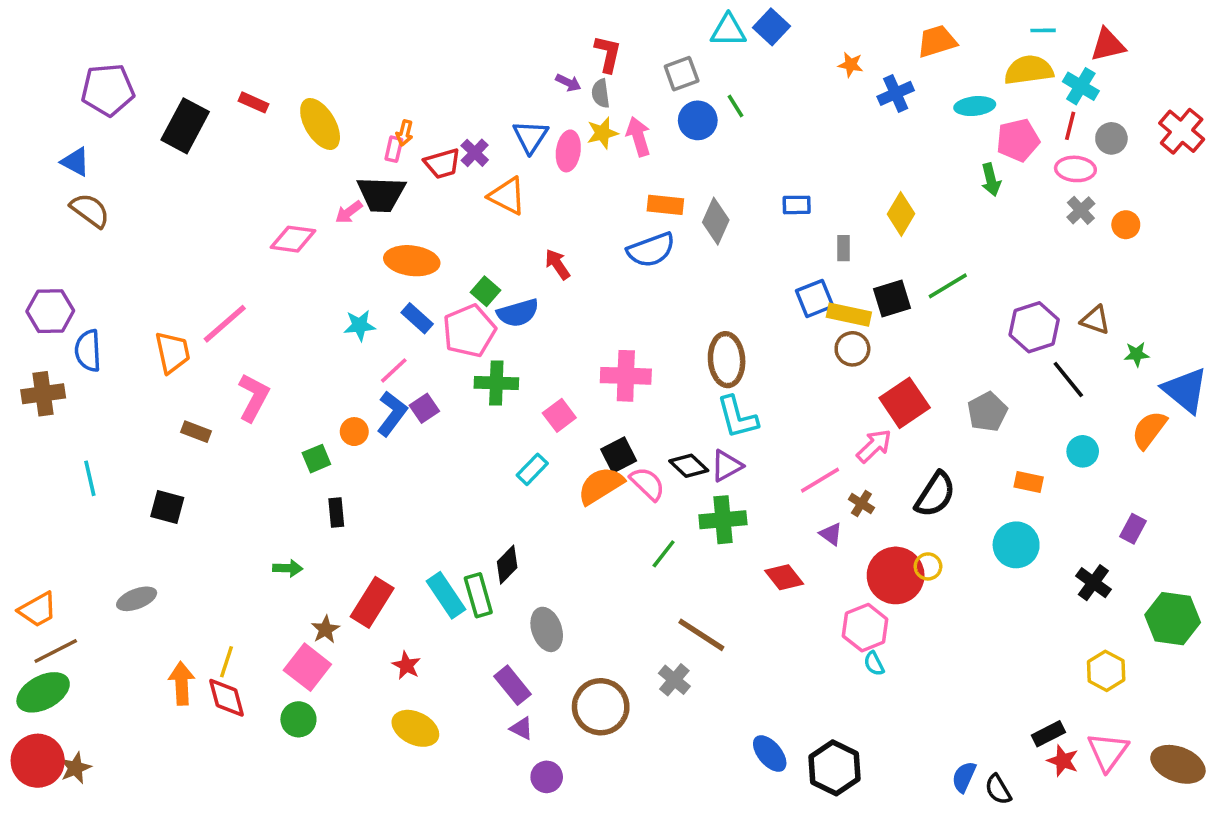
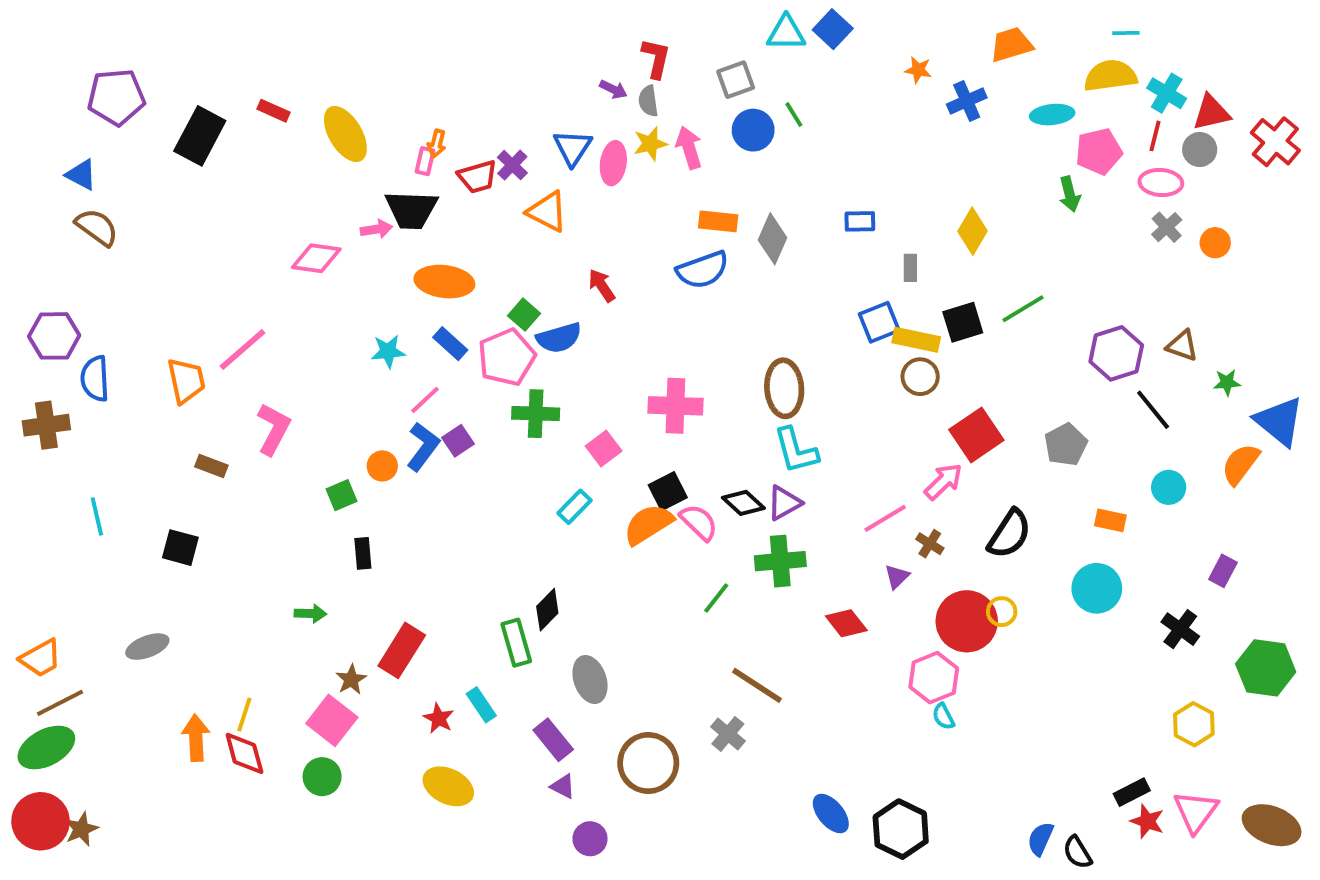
red triangle: (1108, 45) -> (1211, 113), moved
pink arrow: (349, 212) -> (376, 229), turned -152
purple triangle: (831, 534) -> (897, 577), turned 40
cyan rectangle: (446, 595) -> (481, 705), moved, size x0.7

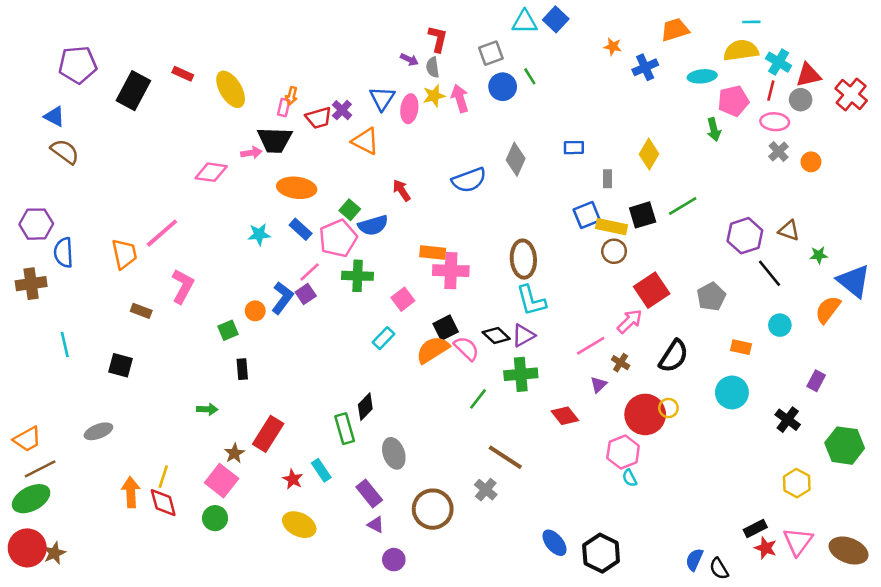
orange rectangle: (718, 221) -> (433, 253), moved
pink line: (425, 400) -> (310, 272), moved

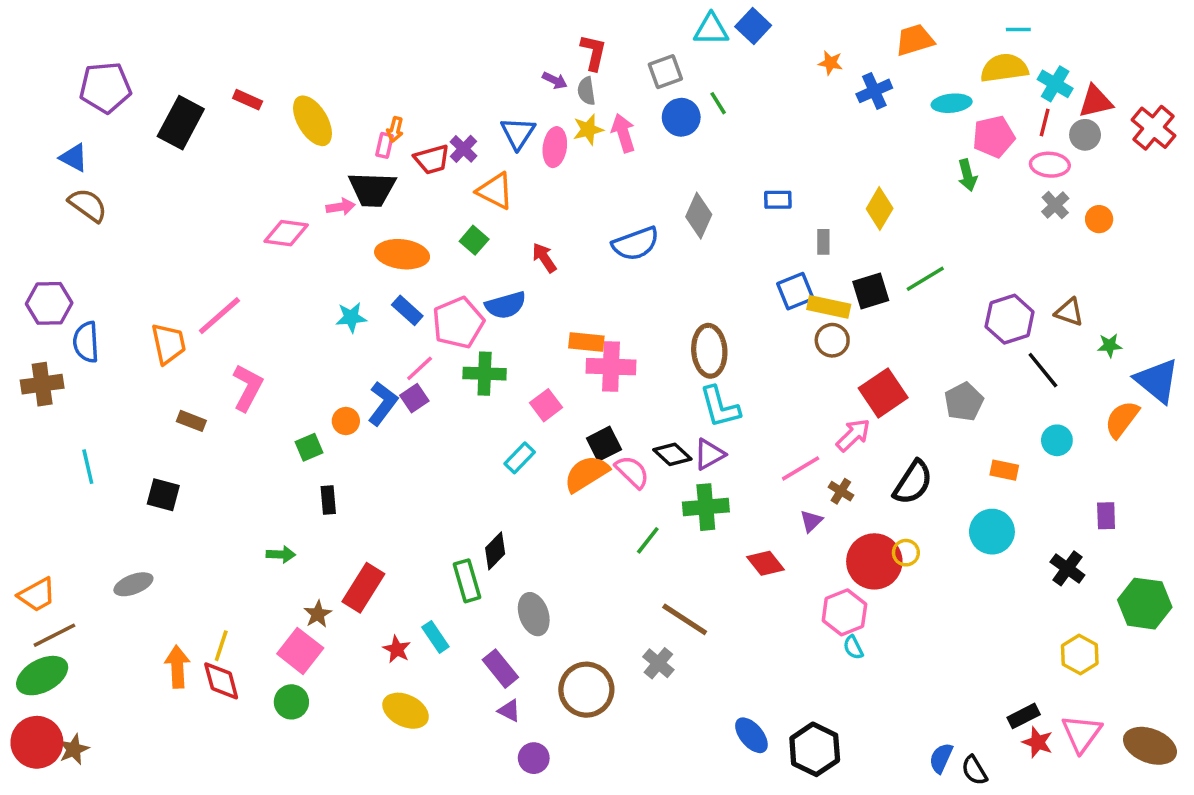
green square: (350, 210) -> (474, 240), moved
purple rectangle: (816, 381) -> (1106, 516), turned -30

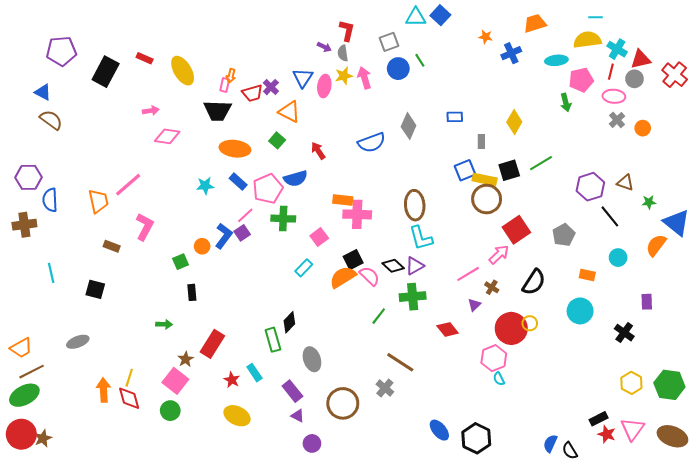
pink arrow: (341, 207) -> (151, 111), moved
brown circle: (832, 340) -> (487, 199), size x1.5
green hexagon: (1145, 604) -> (669, 385), moved

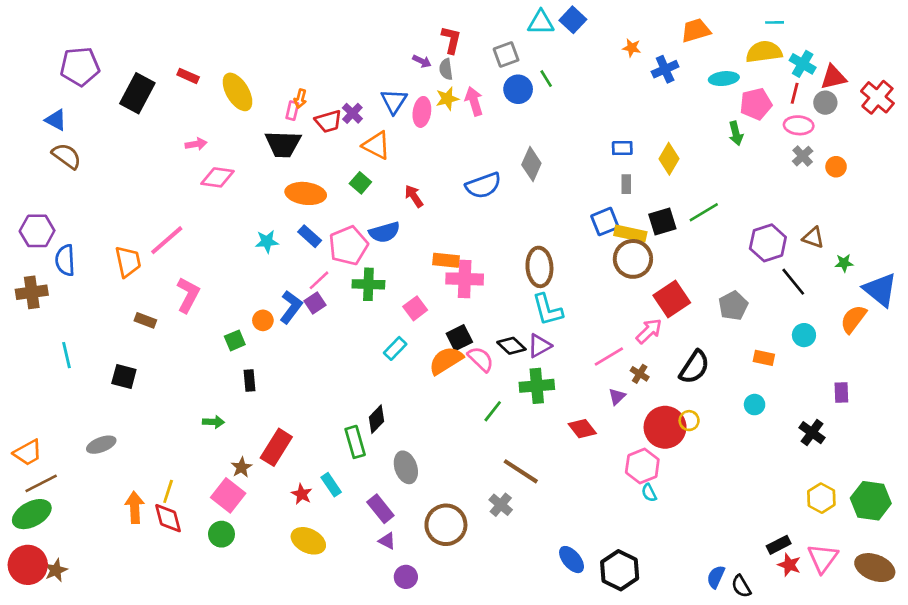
blue rectangle: (455, 117) -> (622, 148), moved
cyan circle: (580, 311) -> (755, 405), size x0.6

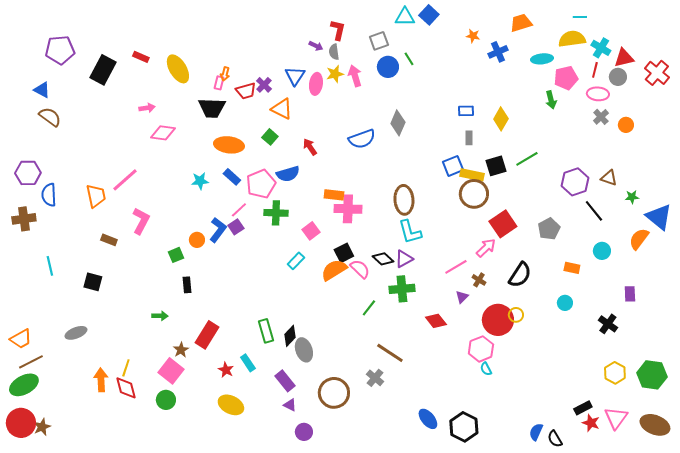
black diamond: (376, 419) -> (290, 336), moved

